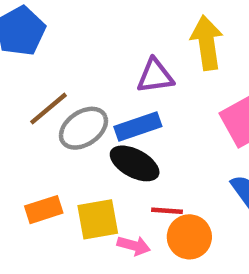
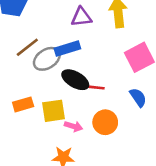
purple triangle: (155, 76) -> (81, 17), moved
blue rectangle: (138, 126) -> (67, 48), moved
red line: (167, 211) -> (96, 87), moved

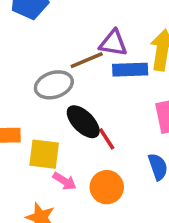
brown line: (27, 47) -> (87, 60), moved
blue rectangle: (67, 48) -> (130, 70), moved
red line: (96, 87) -> (107, 139), turned 36

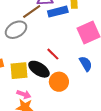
black ellipse: (83, 122) -> (39, 69), moved
pink arrow: (64, 181) -> (24, 94), moved

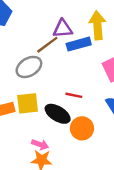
red line: (53, 54) -> (74, 95), turned -32
yellow square: (19, 71) -> (28, 103), moved

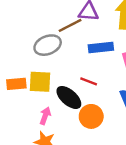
blue rectangle: (79, 44) -> (101, 47), moved
pink arrow: (40, 144) -> (45, 116), moved, turned -98

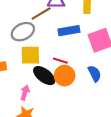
yellow square: (40, 82) -> (30, 55), moved
orange circle: (91, 116) -> (65, 76), moved

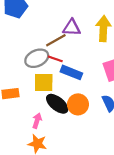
blue rectangle: (69, 31) -> (71, 72), moved, turned 30
red line: (60, 61) -> (55, 59), moved

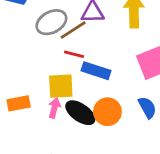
gray ellipse: (37, 58) -> (51, 22), moved
pink arrow: (37, 121) -> (54, 108), moved

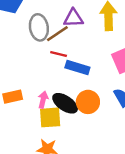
gray ellipse: (51, 22) -> (39, 27), turned -70
yellow square: (61, 86) -> (50, 117), moved

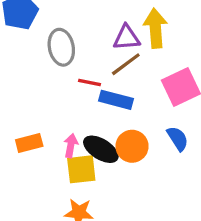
purple triangle: (73, 18) -> (127, 38), moved
brown line: (57, 34) -> (126, 64), moved

